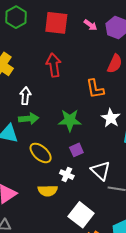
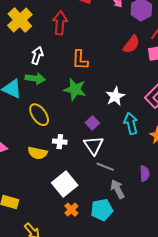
red arrow: (54, 65) -> (60, 23), moved
orange L-shape: (95, 89) -> (80, 60), moved
purple square: (76, 150) -> (92, 123), moved, turned -32
white cross: (67, 175) -> (60, 142), turned -32

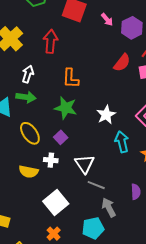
purple square: (92, 123) -> (61, 137), moved
orange cross: (71, 210) -> (54, 234), moved

